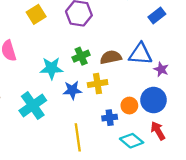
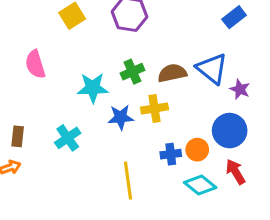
blue triangle: (140, 54) -> (212, 69), turned 35
cyan cross: (33, 106) -> (68, 138), size x0.7
orange circle: (129, 106) -> (197, 150), moved

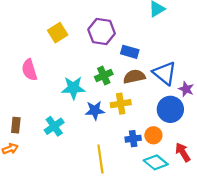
blue rectangle: (234, 17) -> (130, 52), moved, turned 54
blue circle: (230, 131) -> (170, 109), moved

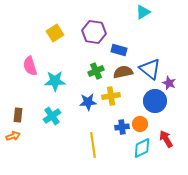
cyan star: (73, 88) -> (55, 81), moved
cyan diamond: (156, 162) -> (142, 148), turned -65

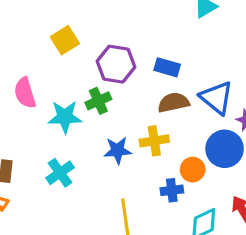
purple hexagon: (94, 32) -> (116, 64), moved
green cross: (96, 71) -> (98, 101), moved
orange circle: (140, 124) -> (193, 170), moved

